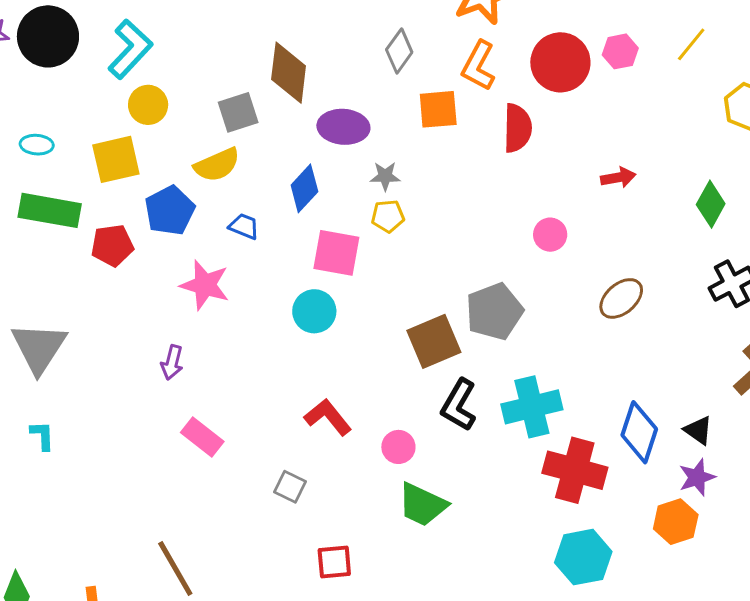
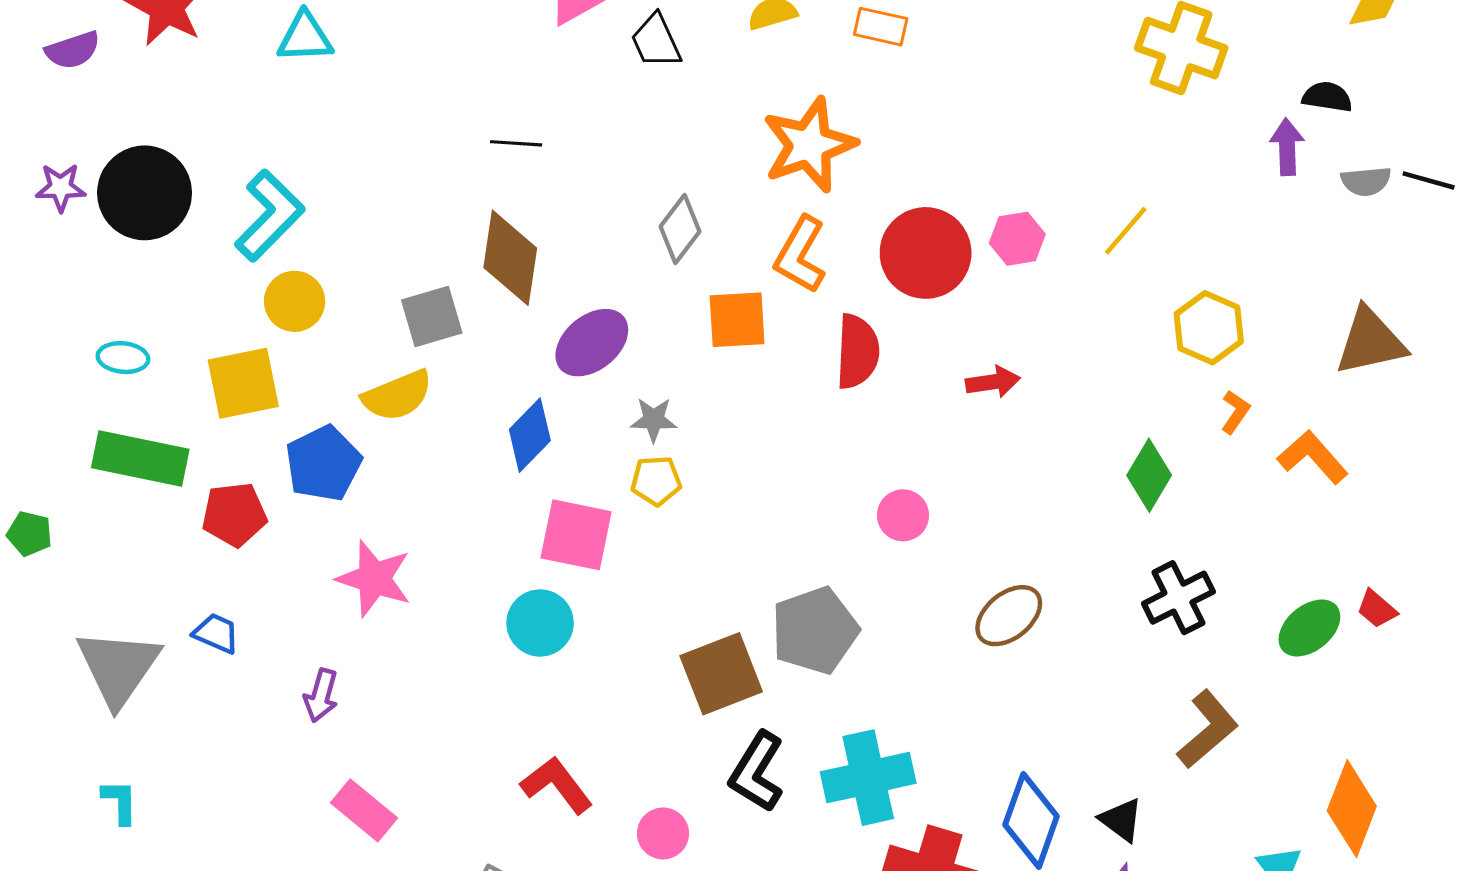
purple ellipse: (343, 127) -> (592, 343), turned -45
red arrow: (618, 177) -> (993, 382), moved
blue trapezoid: (244, 226) -> (216, 633), moved

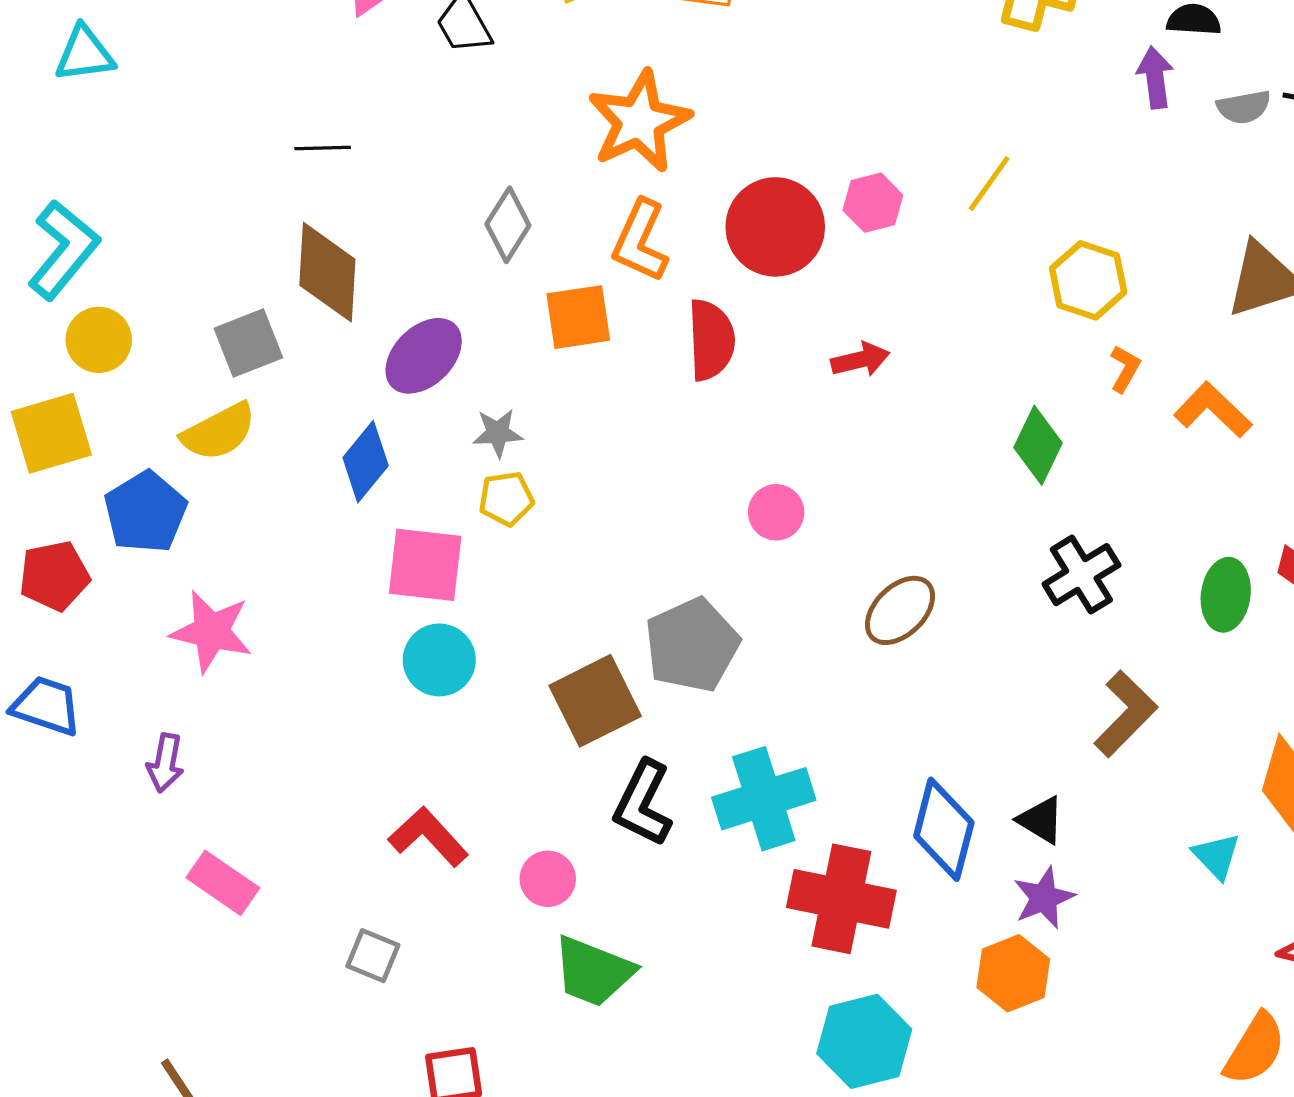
cyan circle: (540, 623) -> (439, 660), moved
green ellipse: (1309, 628) -> (1226, 595), turned -38
blue trapezoid: (216, 633) -> (46, 706), size x1.4

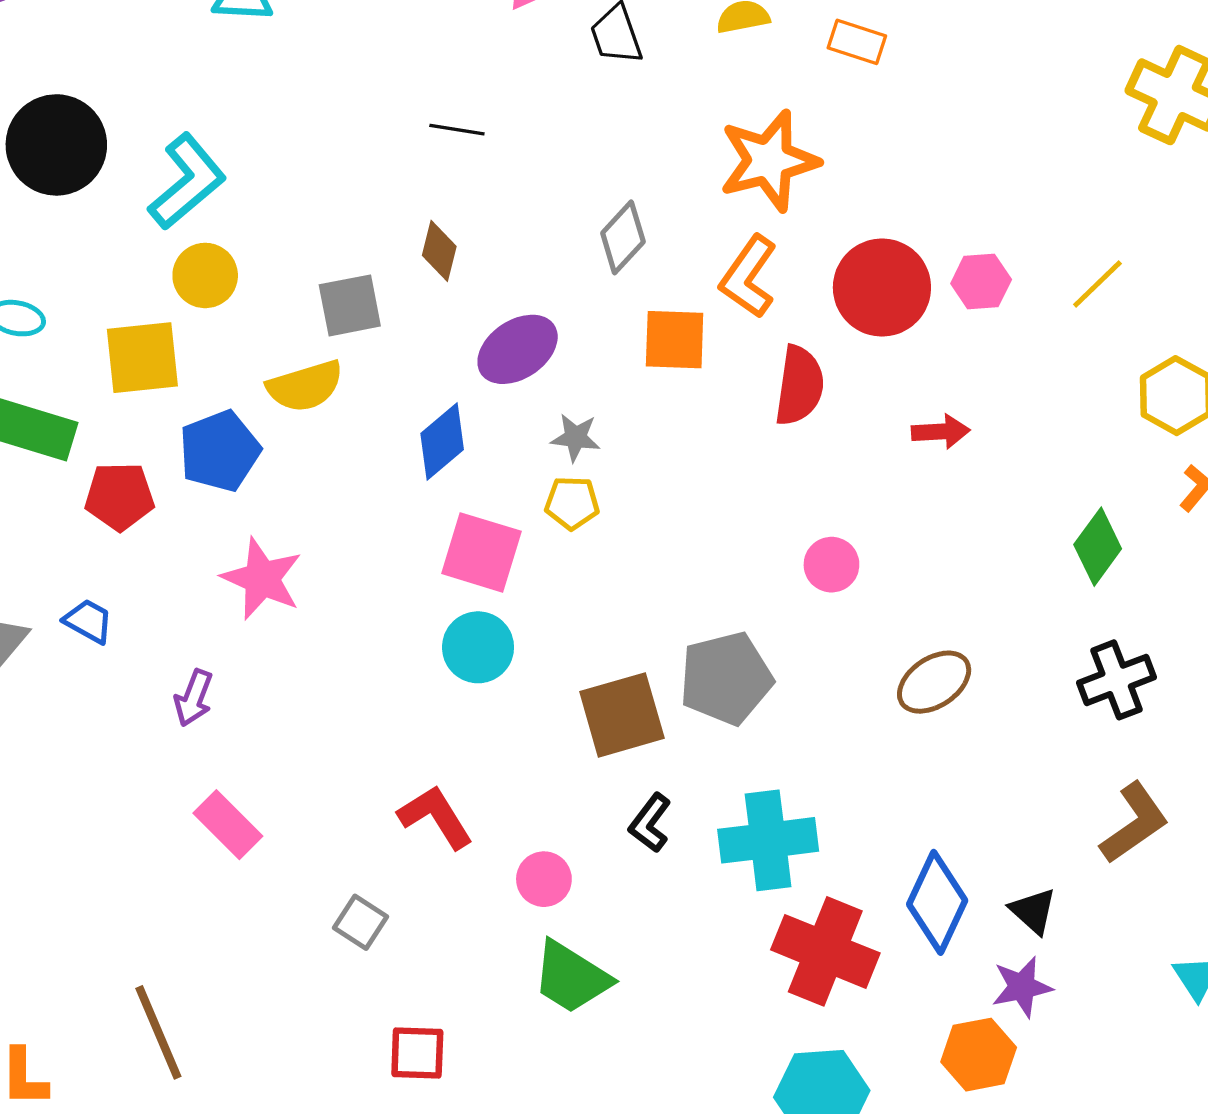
brown diamond: (327, 272) -> (439, 251), size x0.6
blue trapezoid: (46, 706) -> (88, 621), size x0.7
black L-shape: (643, 803) -> (650, 823), size x0.7

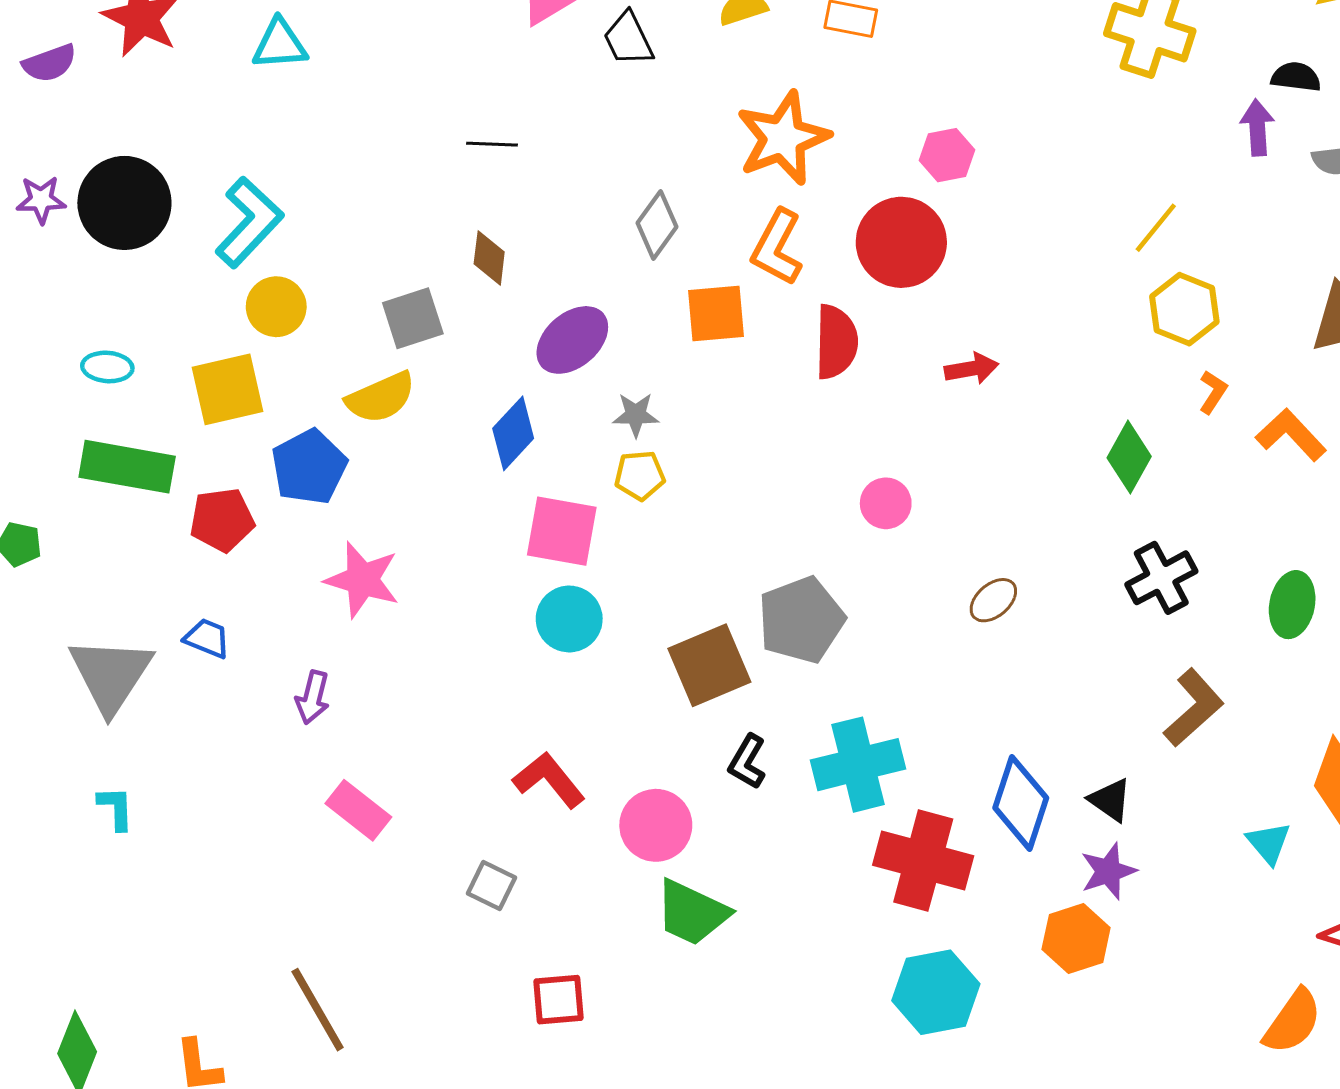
pink hexagon: (981, 282) -> (947, 155), moved
yellow line: (1097, 284) -> (1156, 228), moved
brown ellipse: (934, 682) -> (993, 600), size x0.7
pink circle: (544, 879) -> (656, 825), size x1.4

